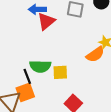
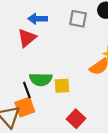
red triangle: (46, 21) -> (27, 38), moved

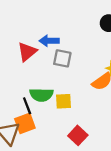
blue arrow: (38, 19) -> (49, 41), moved
gray square: (78, 19) -> (62, 58), moved

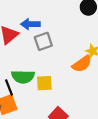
gray square: (62, 58) -> (43, 41), turned -30

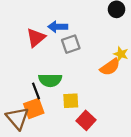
yellow square: (44, 83) -> (71, 101), moved

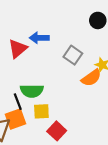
gray square: (71, 44) -> (73, 55), moved, turned -36
yellow square: (71, 101) -> (41, 111), moved
red square: (86, 120) -> (57, 131), moved

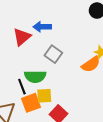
gray square: (73, 55) -> (53, 54), moved
orange square: (15, 119) -> (31, 103), moved

